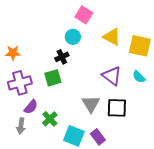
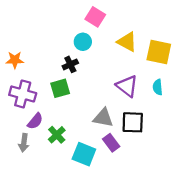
cyan semicircle: (139, 77) -> (158, 87), turned 40
purple cross: (20, 83) -> (23, 94), turned 30
gray triangle: (91, 104) -> (103, 118), turned -48
purple rectangle: (98, 137) -> (111, 143), moved

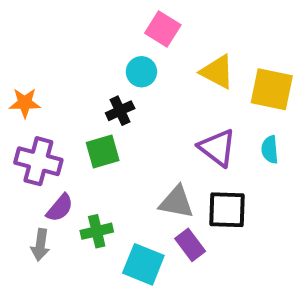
green cross: (57, 135) -> (97, 231), turned 30

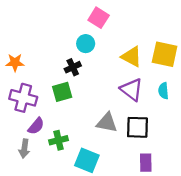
yellow triangle: (217, 72) -> (132, 57), moved
purple rectangle: (190, 245) -> (146, 163), moved, turned 36

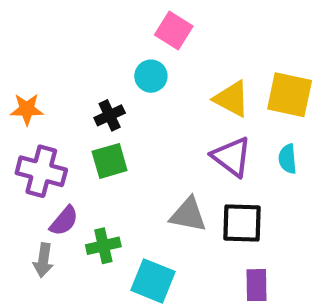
black cross: (73, 67) -> (110, 115), moved

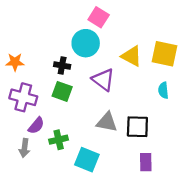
cyan circle: (151, 76) -> (86, 43), size x1.5
black cross: (110, 115) -> (62, 66), turned 35
purple triangle: (232, 157) -> (103, 80), moved
green square: (110, 161) -> (62, 91), turned 36

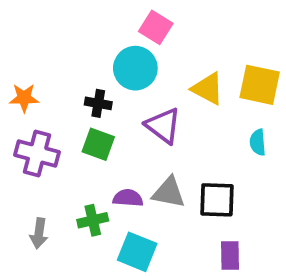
purple semicircle: (36, 126) -> (128, 198), moved, turned -126

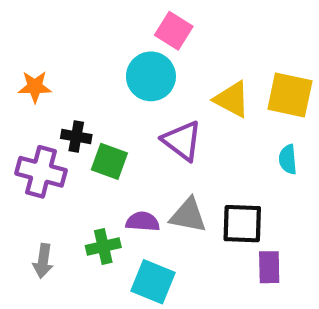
orange star: (24, 98) -> (35, 87), moved
black cross: (98, 103) -> (76, 137), moved
purple rectangle: (230, 255) -> (269, 267), moved

